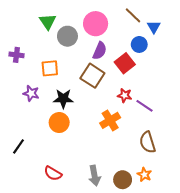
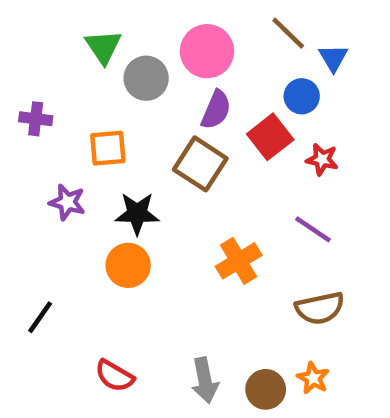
red star: (125, 95) -> (322, 159), moved
brown semicircle: (148, 142) -> (320, 308), turned -85

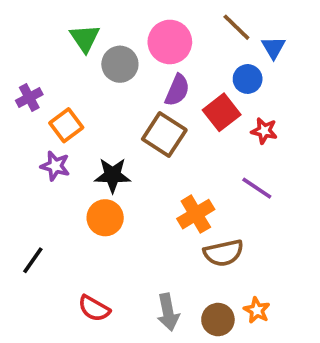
purple cross: (36, 119) -> (29, 97), turned -35
orange square: (108, 148) -> (66, 125), moved, turned -32
brown semicircle: (320, 308) -> (224, 253), moved

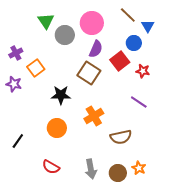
purple star: (55, 166) -> (14, 84), moved
orange cross: (196, 214) -> (94, 116), moved
orange circle: (105, 218) -> (57, 128), moved

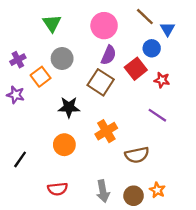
gray circle: (65, 35) -> (62, 58), moved
red semicircle: (51, 167) -> (58, 189), turned -36

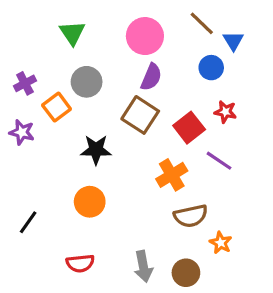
red square: (136, 69) -> (189, 128), moved
orange cross: (106, 131) -> (172, 175), moved
orange star: (157, 190) -> (221, 243), moved

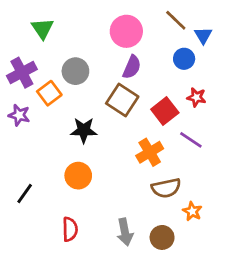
green triangle: (72, 33) -> (42, 29), moved
purple cross: (25, 83) -> (22, 73), size x1.5
red semicircle: (80, 263) -> (70, 229), turned -85

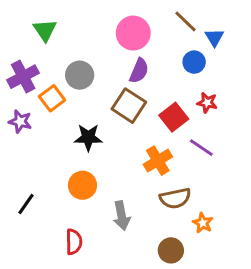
gray arrow: (125, 232) -> (122, 216), moved

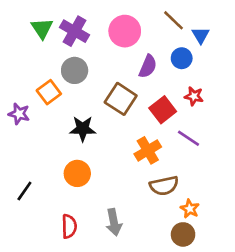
purple semicircle: (139, 71) -> (148, 66), moved
purple cross: (23, 77) -> (75, 31), moved, turned -32
gray arrow: (122, 216) -> (114, 222), moved
brown circle: (171, 250) -> (183, 234), moved

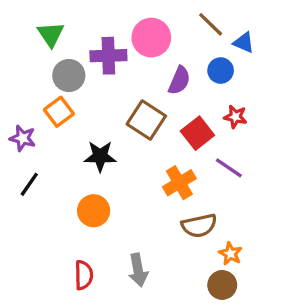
purple cross: (75, 31) -> (108, 56), moved, turned -32
blue triangle: (201, 35) -> (244, 42), turned -36
gray circle: (75, 70) -> (69, 75), moved
black line: (24, 191) -> (29, 184), moved

